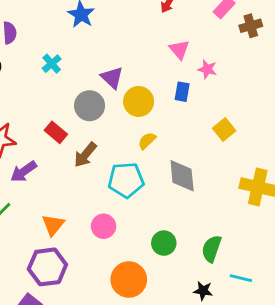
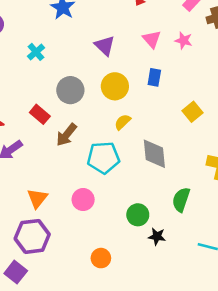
pink star: (207, 69) -> (184, 41), moved
purple triangle: (112, 78) -> (105, 46), moved
green semicircle: (211, 249) -> (181, 200), moved
orange circle: (129, 280) -> (101, 258), moved, size x0.6
black star: (203, 291) -> (157, 236), moved

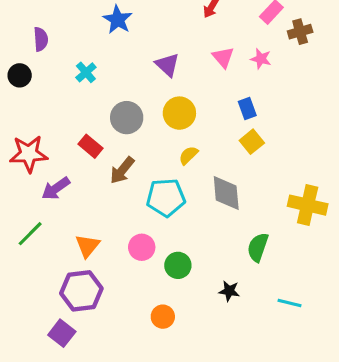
blue rectangle: (154, 77) -> (247, 109), moved, turned -30
yellow square: (193, 112) -> (252, 142), moved
green circle: (138, 215) -> (178, 265), moved

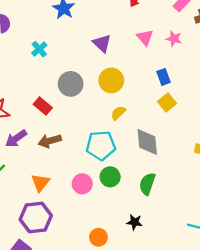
brown arrow: (122, 170) -> (50, 141), moved, turned 35
green semicircle: (258, 247) -> (147, 184), moved
green circle: (178, 265) -> (110, 177), moved
black star: (229, 291) -> (134, 222), moved

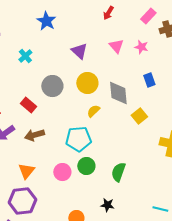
blue rectangle: (164, 77) -> (149, 80), moved
yellow square: (167, 102) -> (139, 116), moved
gray diamond: (147, 142) -> (118, 93), moved

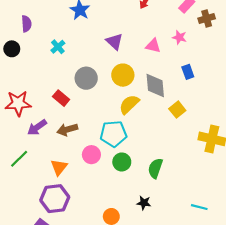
pink triangle: (116, 46) -> (153, 46), moved, turned -35
yellow semicircle: (93, 111) -> (129, 104), size x1.5
pink circle: (62, 172) -> (91, 155), moved

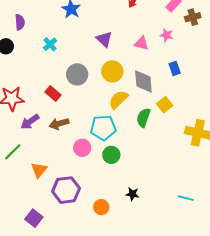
orange triangle: (59, 167) -> (39, 170), moved
green semicircle: (155, 168) -> (143, 118), moved
purple hexagon: (55, 199) -> (66, 190), moved

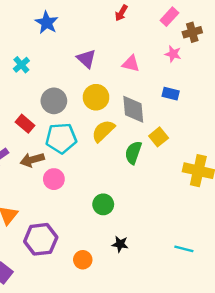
pink star: (167, 35) -> (173, 54), moved
blue rectangle: (175, 68) -> (171, 94), turned -56
cyan pentagon: (103, 128) -> (61, 138), moved
pink circle: (82, 148) -> (54, 179), moved
green circle: (111, 155) -> (103, 204), moved

